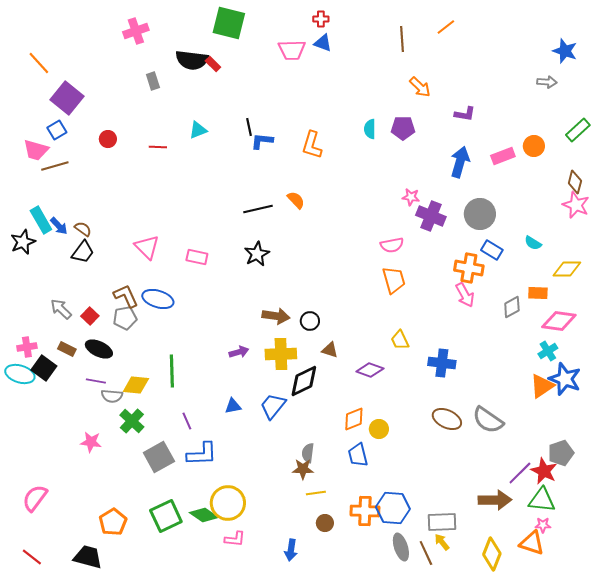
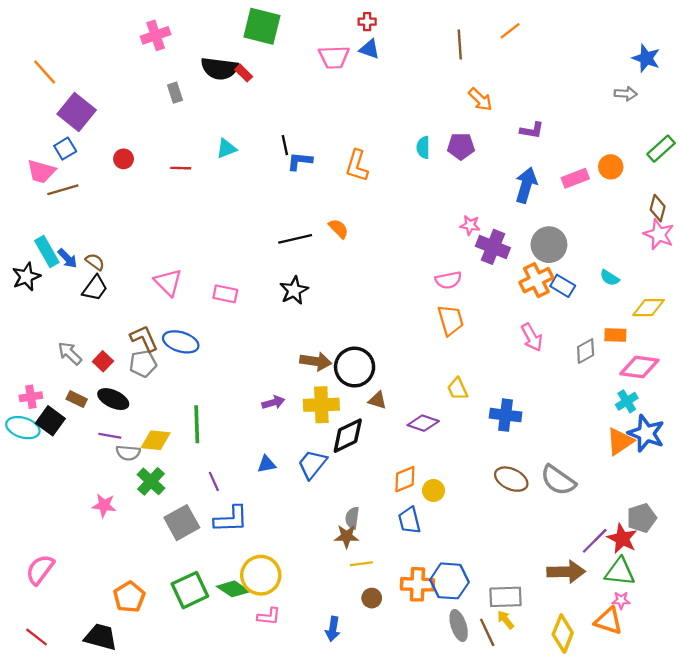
orange cross: (469, 268) -> (536, 280), moved, turned -36
black circle: (310, 321) -> (355, 367), size x1.8

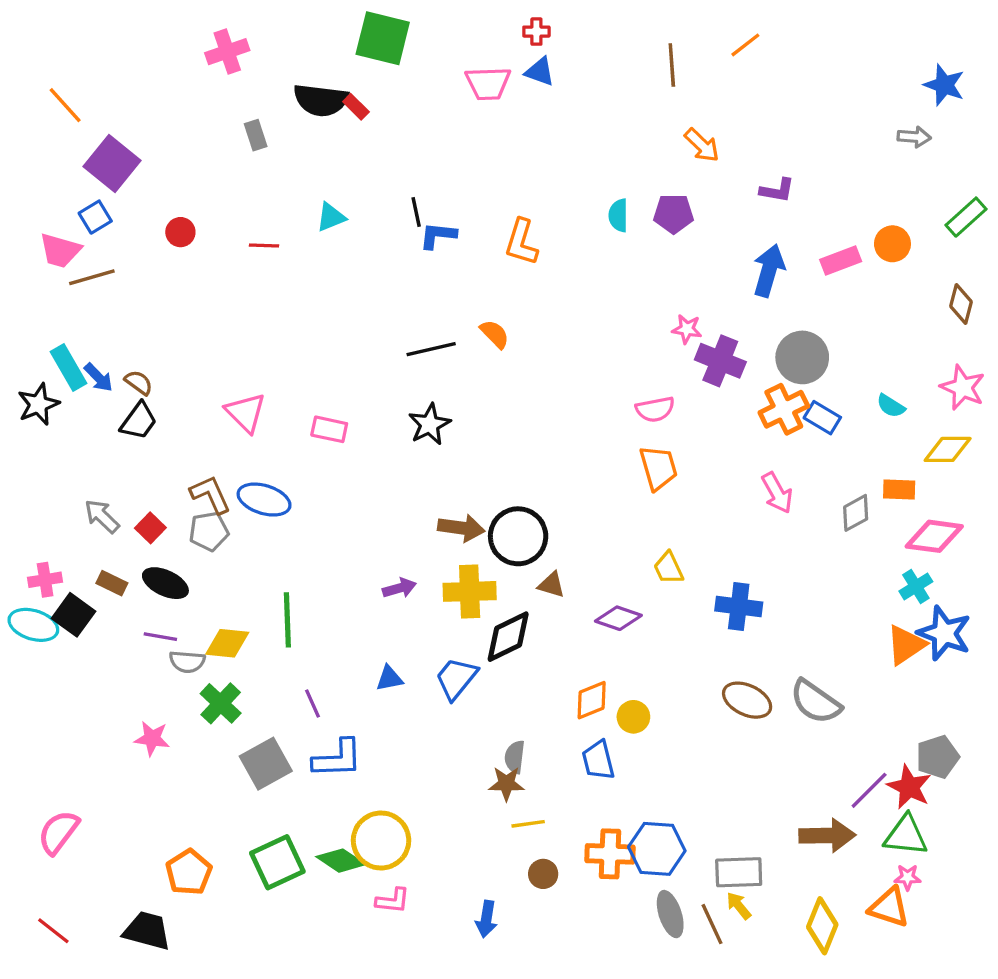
pink star: (659, 234) -> (963, 388), moved

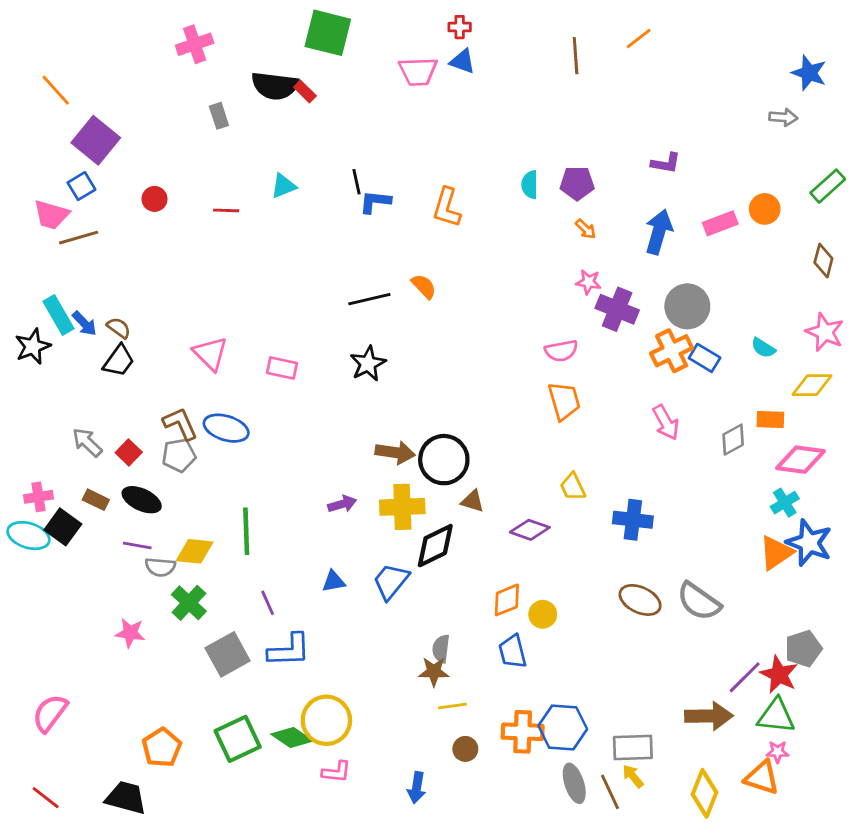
orange arrow: (702, 145) -> (586, 229), moved, size x0.7

